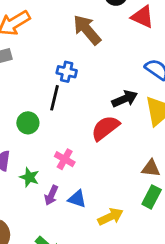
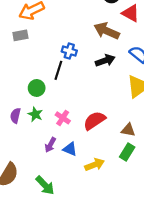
brown arrow: (87, 30) -> (107, 31), moved, turned -30
black arrow: (125, 99) -> (105, 60), moved
red semicircle: (105, 128) -> (94, 121), moved
green star: (29, 177) -> (35, 114), moved

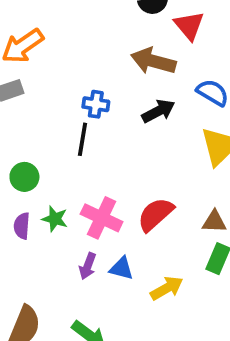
red triangle: (131, 13) -> (189, 26), turned 30
green circle: (37, 88) -> (24, 177), moved
pink cross: (63, 118) -> (102, 218), size x1.5

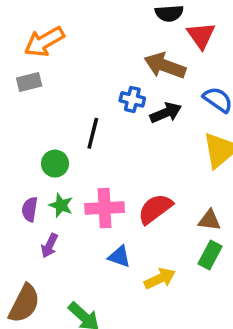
blue cross: (96, 104) -> (132, 99), moved
green circle: (24, 177) -> (55, 164), moved
pink cross: (102, 218) -> (105, 208), turned -33
purple arrow: (88, 266) -> (49, 246), moved

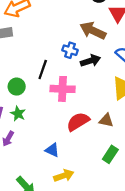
pink cross: (105, 208) -> (63, 89), moved
brown triangle: (209, 220) -> (106, 120), moved
yellow arrow: (160, 279) -> (64, 176), moved

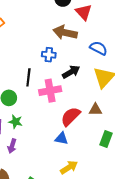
black arrow: (91, 61) -> (71, 72), moved
blue triangle: (52, 150) -> (61, 139), moved

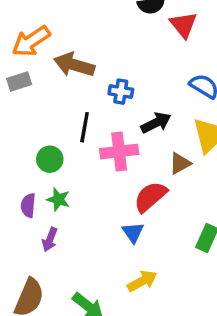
brown arrow: (65, 33) -> (74, 65), moved
brown triangle: (95, 110) -> (180, 163), moved, turned -32
blue triangle: (61, 139) -> (133, 232), turned 40

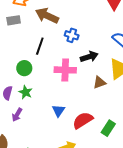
black line: (85, 127) -> (40, 46), moved
red semicircle: (150, 197) -> (83, 120), moved
blue triangle: (133, 232) -> (58, 111), moved

